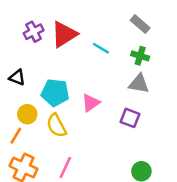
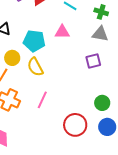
pink triangle: (91, 103) -> (62, 32), moved, turned 35
purple square: (130, 118) -> (93, 61), turned -35

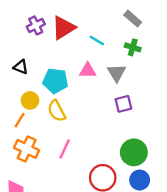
gray triangle: (100, 34) -> (117, 73), moved, turned 48
green circle: (102, 103) -> (134, 152), size x1.5

